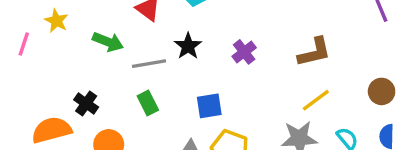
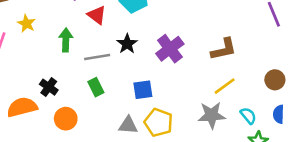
green arrow: (108, 42) -> (66, 40), turned -110
purple cross: (244, 52) -> (170, 49), size x1.5

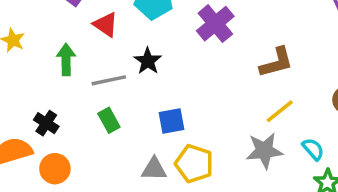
purple cross: (170, 49) -> (215, 24), moved
orange circle: (66, 119) -> (55, 169), moved

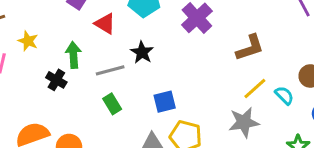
black cross: (46, 123) -> (56, 80), moved
cyan semicircle: (313, 149) -> (284, 95), moved

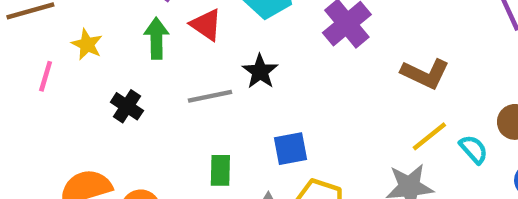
brown L-shape: (250, 48) -> (425, 74), turned 40
green arrow: (73, 55) -> (156, 38), moved
green rectangle: (112, 104) -> (220, 170), moved, turned 30

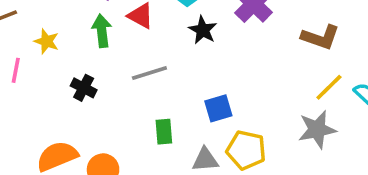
black star: (260, 71) -> (203, 30), moved

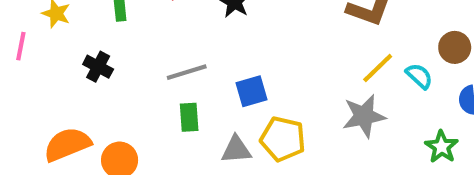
gray line: (149, 73) -> (187, 72), moved

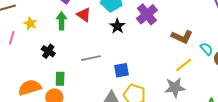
cyan semicircle: (419, 76) -> (206, 49), moved
green rectangle: (189, 117) -> (60, 79), moved

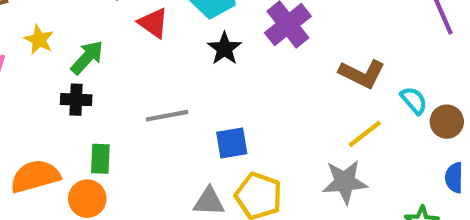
green arrow: (62, 21) -> (87, 57), moved, turned 42
black cross: (48, 51) -> (76, 100), turned -32

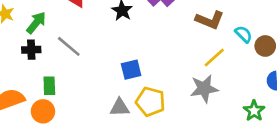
gray line: (167, 116) -> (69, 46), moved, turned 55

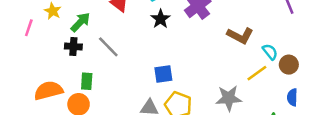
yellow line: (214, 58) -> (257, 73), moved

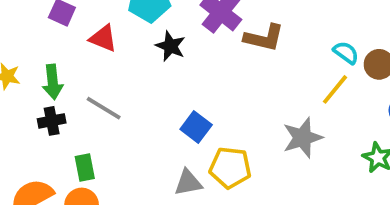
green arrow: (80, 22) -> (53, 82), turned 145
brown L-shape: (240, 36) -> (264, 38), moved
blue square: (163, 74) -> (196, 127), turned -30

